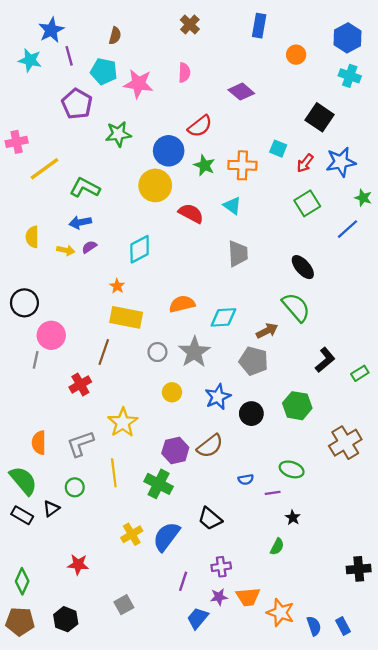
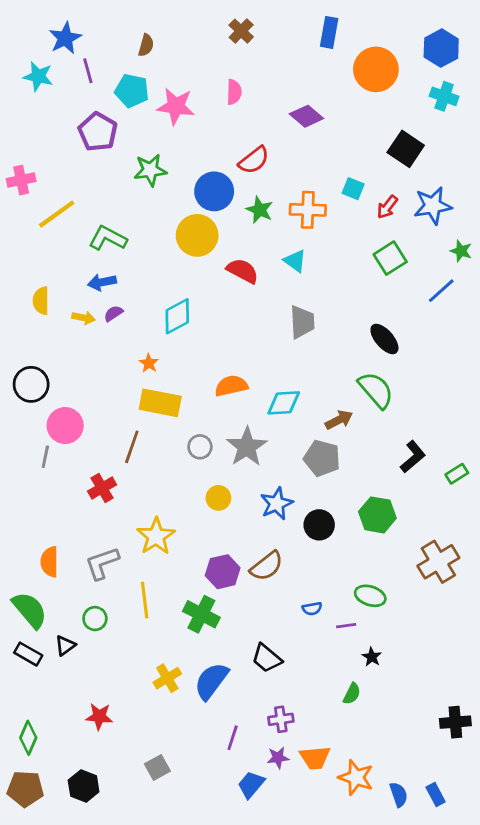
orange circle: (296, 55) -> (376, 69), size x1.8

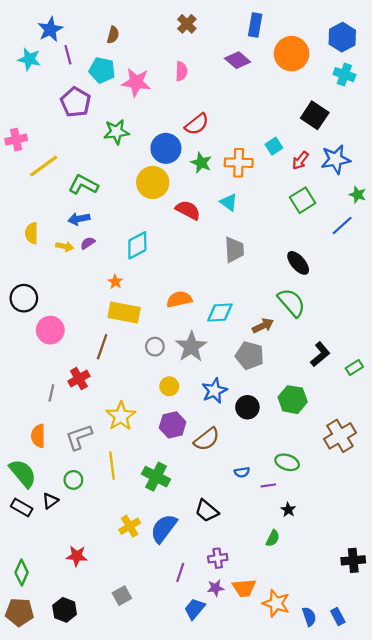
purple diamond: (306, 116) -> (238, 60), moved
cyan square: (353, 189) -> (274, 146), turned 35
gray line: (45, 457) -> (51, 393), moved
purple hexagon: (223, 572) -> (173, 425), moved

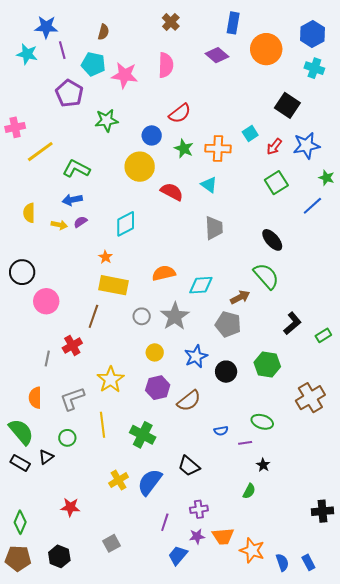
blue star: (50, 29) -> (46, 27), turned 30
pink semicircle: (181, 71) -> (166, 65), size x1.4
blue circle: (166, 148) -> (152, 135), size x0.7

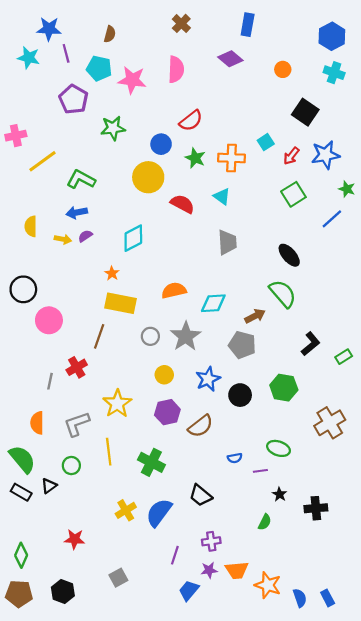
orange circle: (266, 49) -> (283, 69), moved, size x0.5
black cross: (322, 511) -> (316, 508), moved

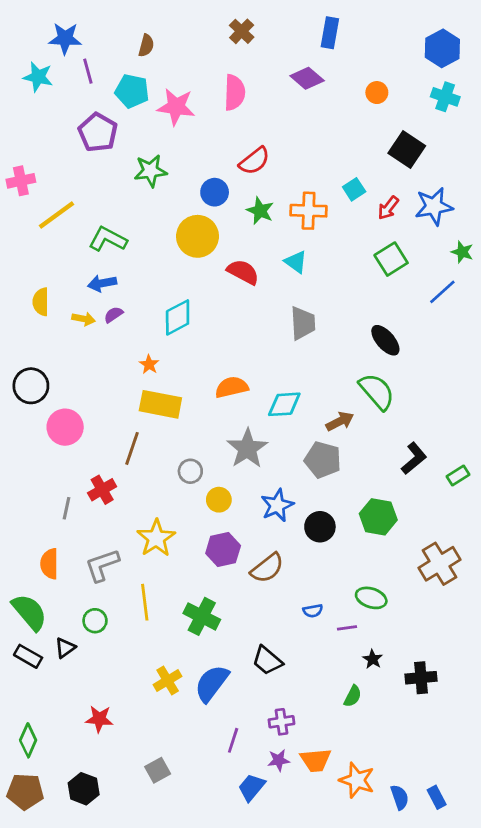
gray circle: (150, 336) -> (190, 471), moved

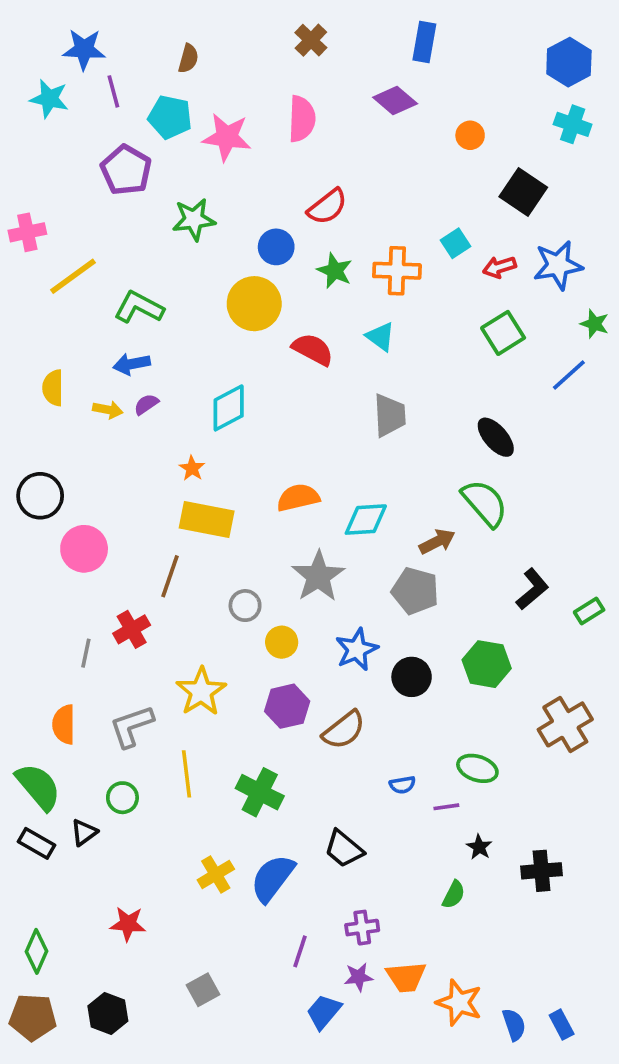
orange circle: (377, 93) -> (470, 135), moved
red arrow: (388, 208) -> (499, 267), turned 35

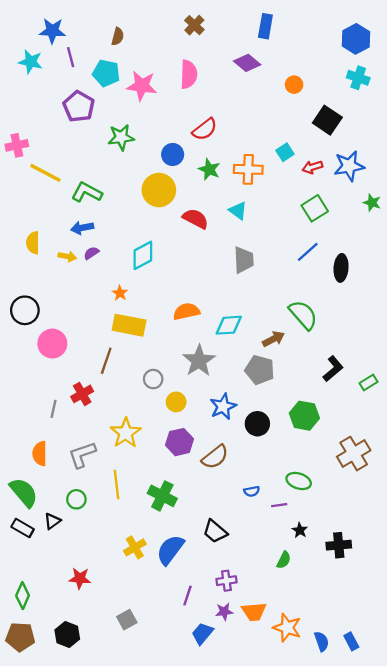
yellow line: (73, 276) -> (45, 173), turned 64
blue line: (569, 375) -> (308, 252), moved
black ellipse: (496, 437) -> (341, 268), moved, turned 45

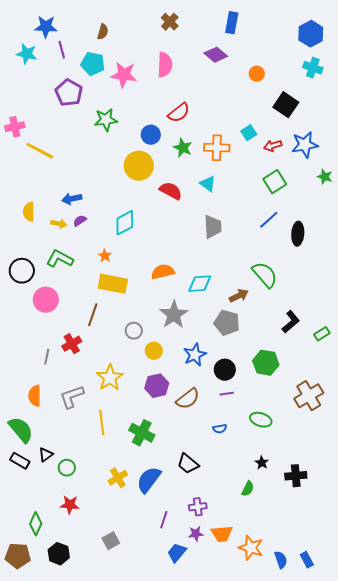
green L-shape: (87, 192) -> (60, 259), moved
green circle: (76, 499) -> (67, 468), moved
purple line: (279, 505) -> (227, 394), moved
green diamond: (23, 596) -> (36, 524), moved

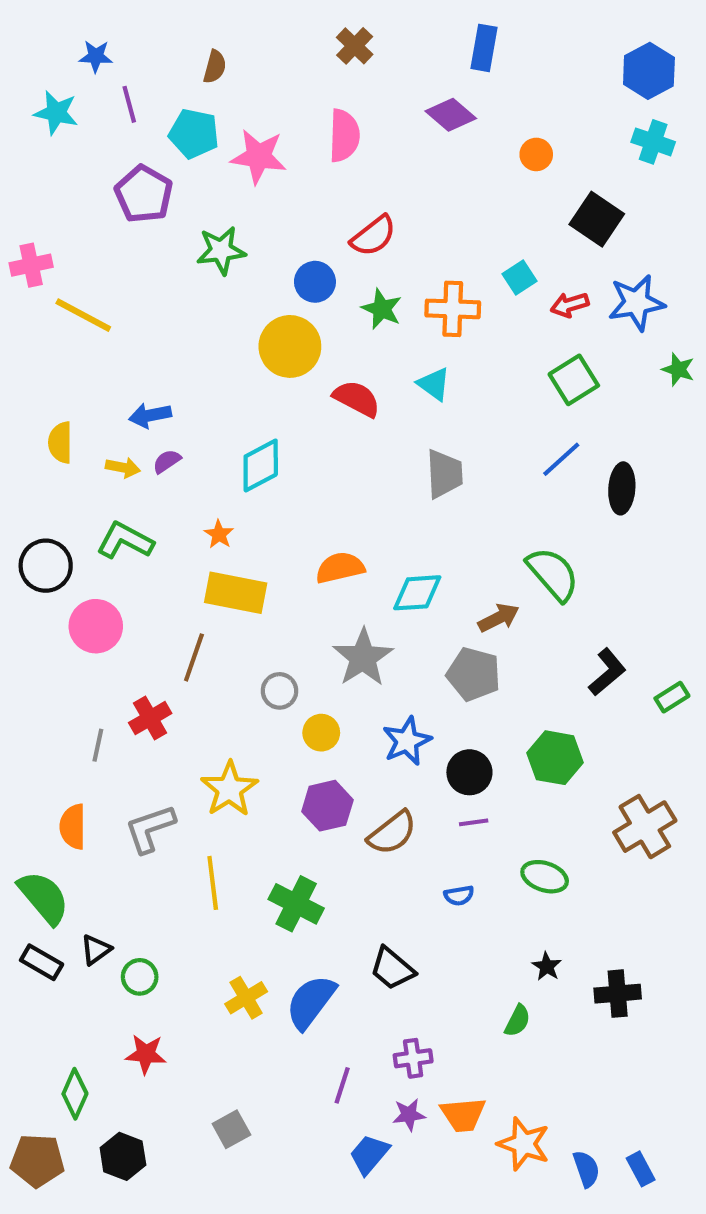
blue star: (46, 27) -> (96, 56), size x0.7

